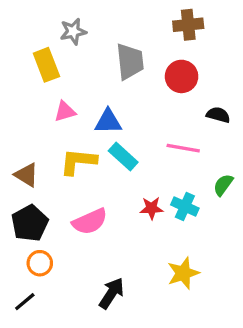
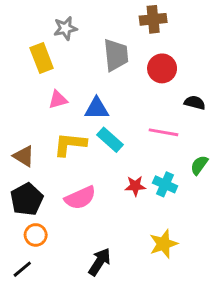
brown cross: (188, 25) -> (153, 19), moved

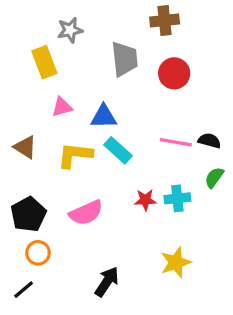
black semicircle: (195, 103) -> (209, 141), moved
brown triangle: (24, 156) -> (25, 147), moved
cyan cross: (165, 184) -> (177, 198), turned -30

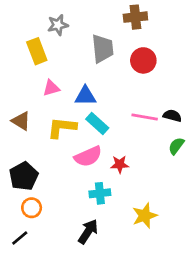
cyan cross: (177, 198) -> (100, 193), moved
pink semicircle: (86, 213) -> (88, 156), moved

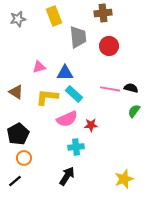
gray star: (58, 25) -> (18, 19), moved
yellow rectangle: (37, 51) -> (54, 16), moved
yellow star: (145, 216) -> (124, 179), moved

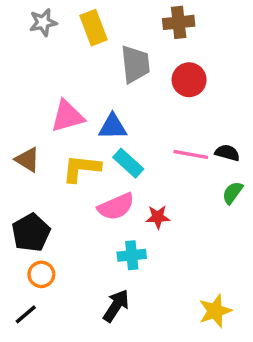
gray star: (18, 19) -> (43, 22), moved
pink triangle: (39, 67) -> (67, 116), size x1.5

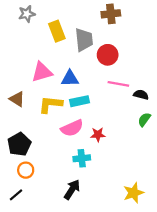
yellow rectangle: (93, 28) -> (57, 31), moved
red circle: (189, 80) -> (108, 55), moved
pink line: (191, 154) -> (118, 84), moved
cyan rectangle: (128, 163) -> (80, 101), turned -54

